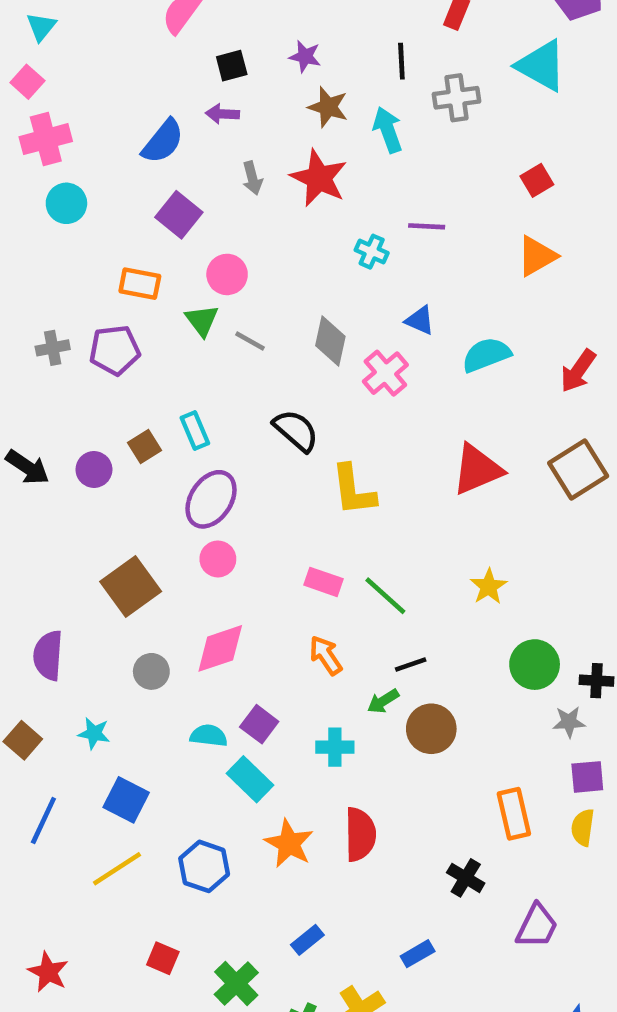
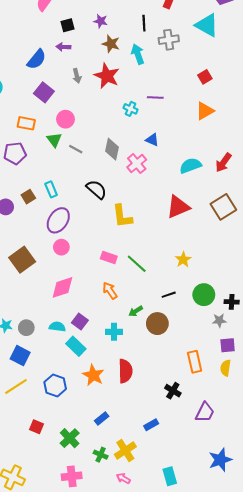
cyan semicircle: (486, 355) -> (190, 166), moved
black line: (411, 665) -> (169, 295), moved
gray circle: (151, 671) -> (26, 328), moved

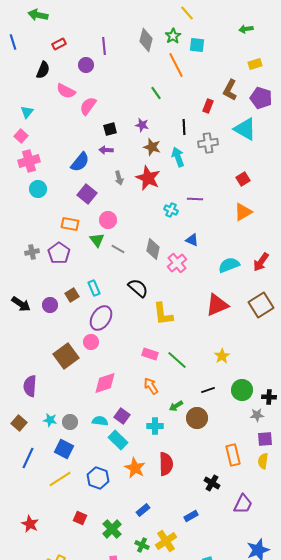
purple pentagon: (15, 153) -> (59, 253), turned -30
pink circle: (61, 247) -> (91, 342), moved

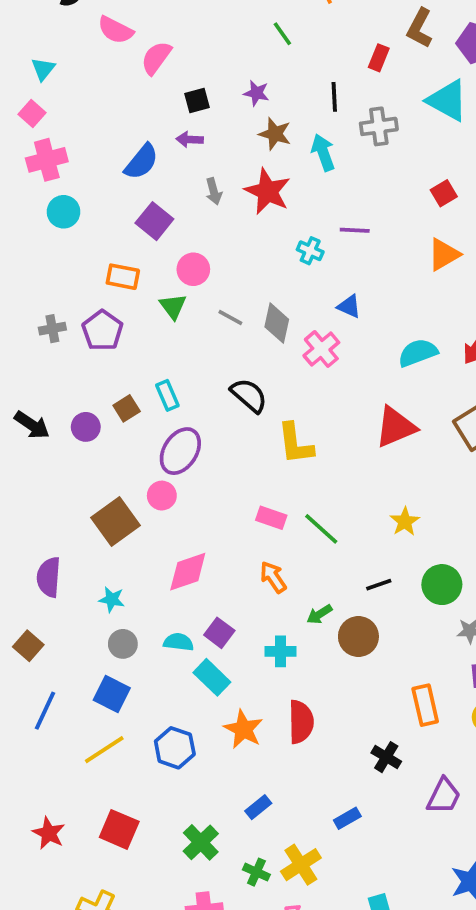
gray line: (118, 249) -> (230, 317), moved
cyan star: (50, 420) -> (112, 599), moved
red square: (80, 518) -> (119, 829), moved, size x1.5

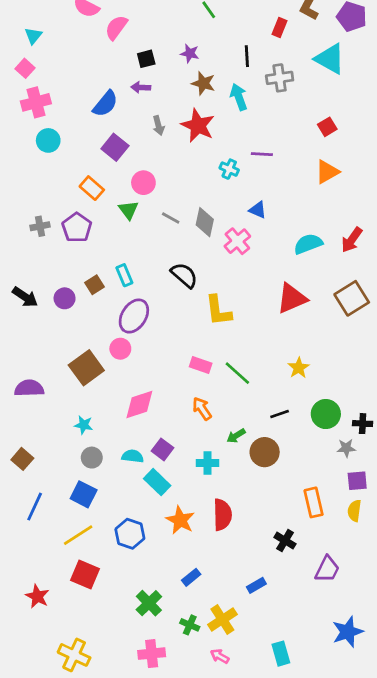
orange rectangle: (123, 277) -> (92, 188), turned 30
purple semicircle: (49, 577) -> (29, 388), moved, turned 84
red square: (119, 829) -> (85, 575), moved

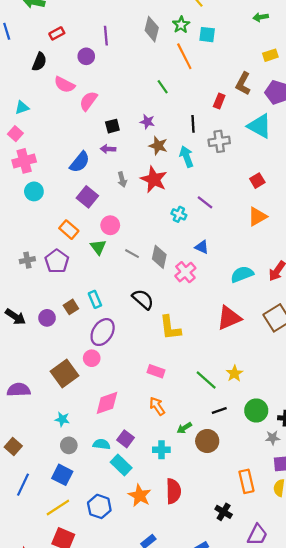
cyan triangle: (33, 36) -> (22, 108), turned 32
purple line: (262, 154) -> (205, 202), turned 35
green line: (237, 373) -> (206, 380), moved

